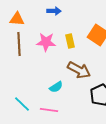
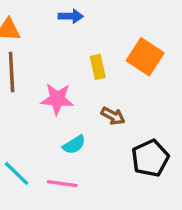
pink star: (46, 42) -> (57, 99), moved
brown arrow: (79, 70) -> (113, 116), size x0.6

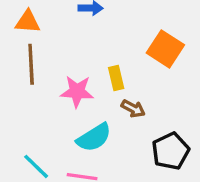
yellow rectangle: (98, 67) -> (116, 78), moved
cyan semicircle: (74, 145) -> (94, 137), size x1.5

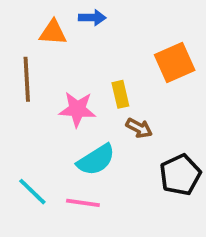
orange triangle: (28, 22) -> (53, 33), moved
orange square: (165, 49) -> (175, 62), turned 33

